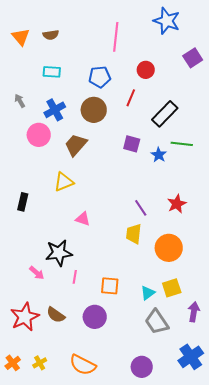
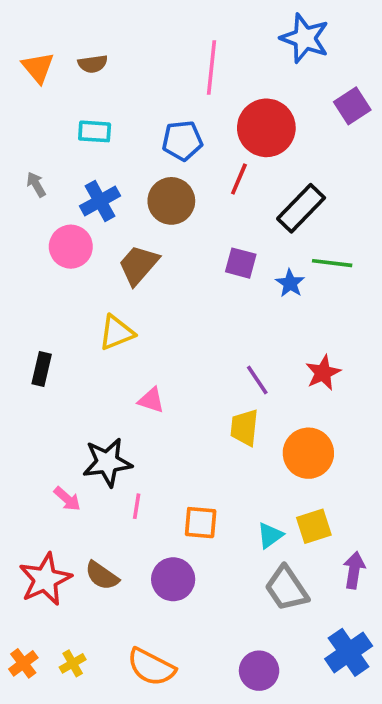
red circle: (146, 70) -> (266, 128), size x1.8

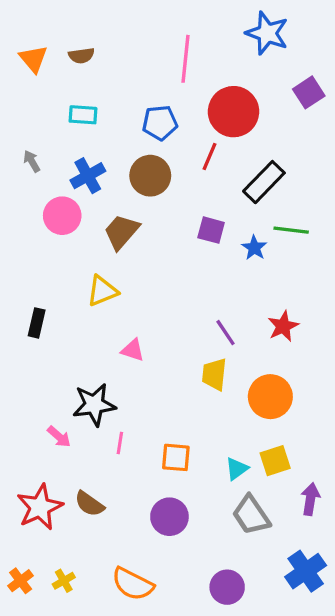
purple circle: (173, 579) -> (169, 517), moved

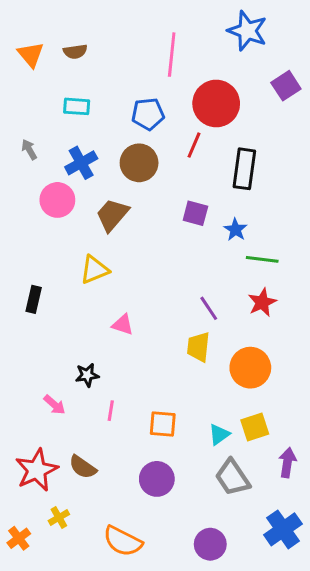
black rectangle: (264, 182) -> (244, 169), turned -36
green line: (291, 230) -> (262, 259), moved
black star: (94, 405) -> (87, 375), size x0.6
yellow cross: (64, 581) -> (59, 518), moved

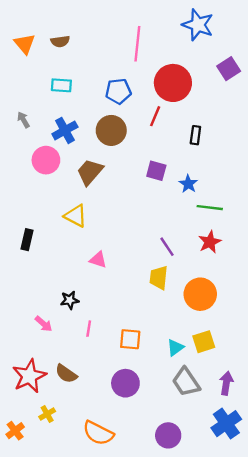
black rectangle: (244, 169) -> (195, 135), size x0.6
yellow triangle: (95, 270) -> (76, 216), turned 50
purple arrow: (287, 463) -> (226, 383), moved

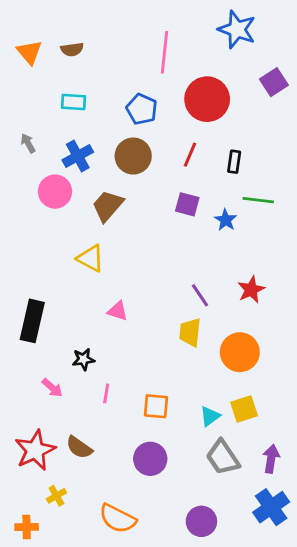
blue pentagon: (118, 91) -> (142, 109), turned 30
red line: (155, 116) -> (190, 155), moved
green line: (210, 208) -> (258, 200), moved
black rectangle: (27, 240) -> (32, 321), moved, size x1.6
orange cross: (15, 431) -> (27, 527), moved, turned 36

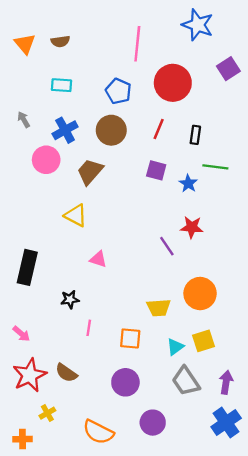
red star: (251, 290) -> (192, 227), moved, turned 30
yellow trapezoid: (190, 332) -> (159, 308), moved, turned -100
pink arrow: (52, 388) -> (21, 334), moved
purple circle: (201, 521) -> (153, 423), moved

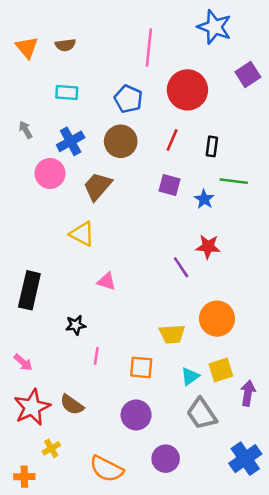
purple arrow: (226, 382) -> (248, 393), moved

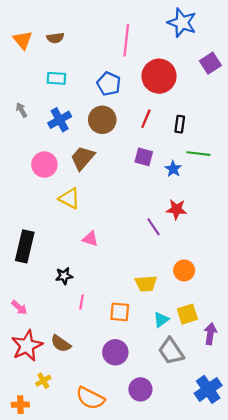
pink circle: (50, 173) -> (44, 165), moved
orange circle: (217, 319) -> (184, 270), size x0.7

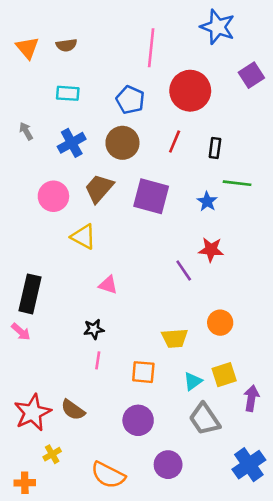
purple square: (144, 157) -> (151, 196), moved, size x1.6
black star: (64, 276) -> (94, 329), moved
pink arrow: (19, 308) -> (21, 332), moved

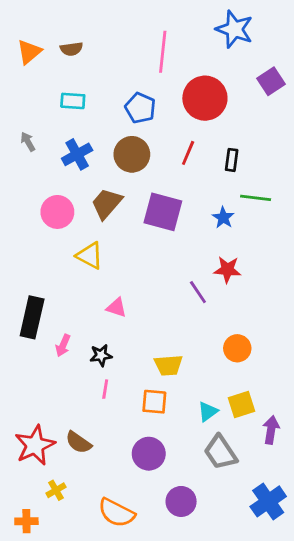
orange triangle: (27, 48) -> (29, 52), turned 30
pink arrow: (21, 332) -> (63, 345), moved, turned 72
yellow trapezoid: (175, 338) -> (168, 365), moved

